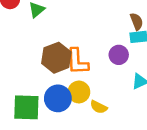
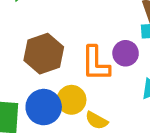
orange L-shape: (77, 61) -> (96, 64), moved

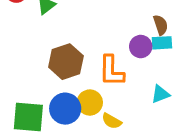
purple circle: (126, 53) -> (141, 47), moved

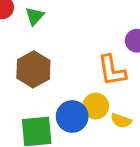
brown hexagon: (66, 62) -> (33, 69), moved

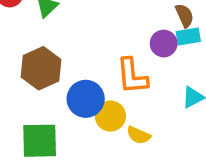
blue circle: (72, 116) -> (86, 99), moved

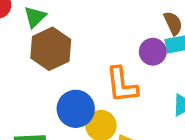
brown hexagon: (41, 68) -> (51, 49), moved

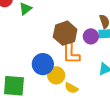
brown hexagon: (51, 49) -> (65, 33), moved

